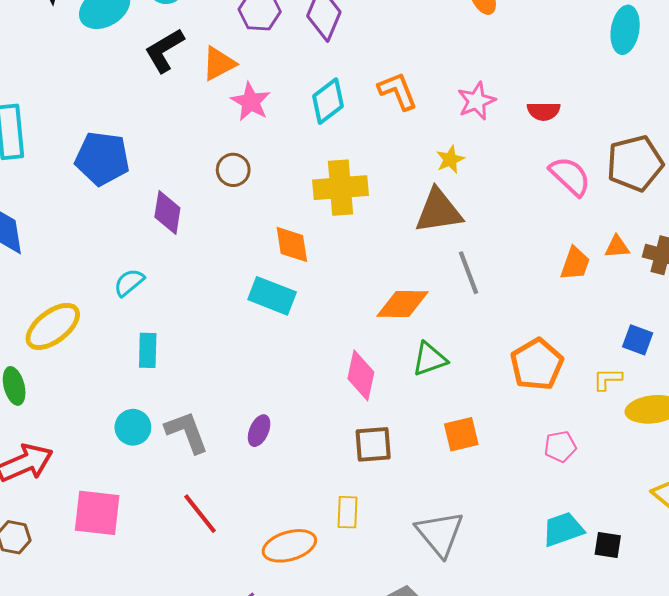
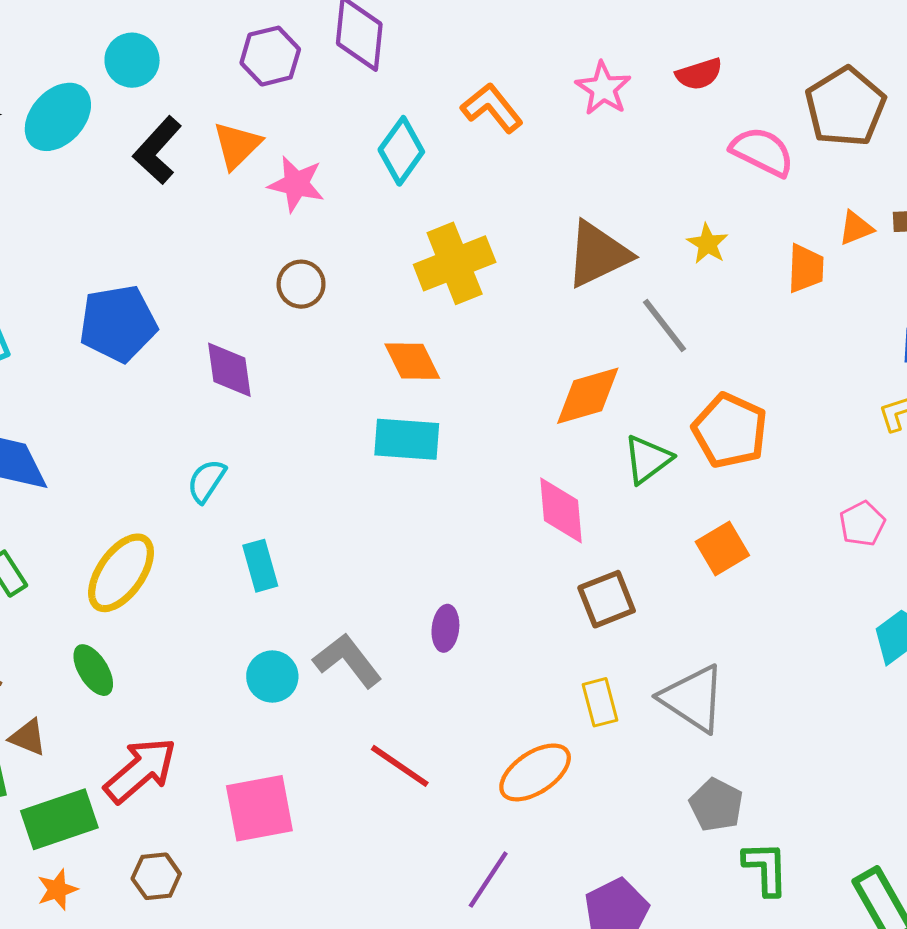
yellow star: (450, 159) -> (707, 244), moved
orange pentagon: (537, 364) -> (730, 431), moved
gray triangle: (440, 534) -> (693, 698), moved

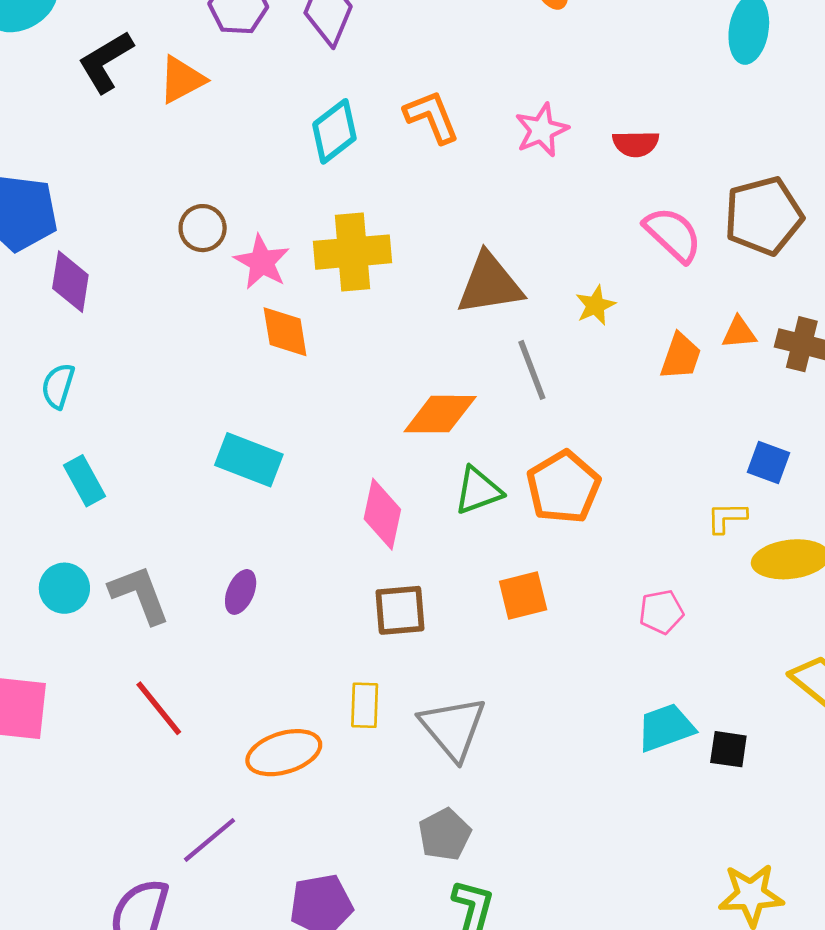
pink star: (296, 184) -> (262, 262), moved
purple diamond: (229, 370) -> (70, 282), moved
cyan rectangle: (407, 439) -> (249, 460), moved
cyan semicircle: (206, 481) -> (58, 386), turned -33
cyan rectangle: (260, 566) -> (85, 481), turned -30

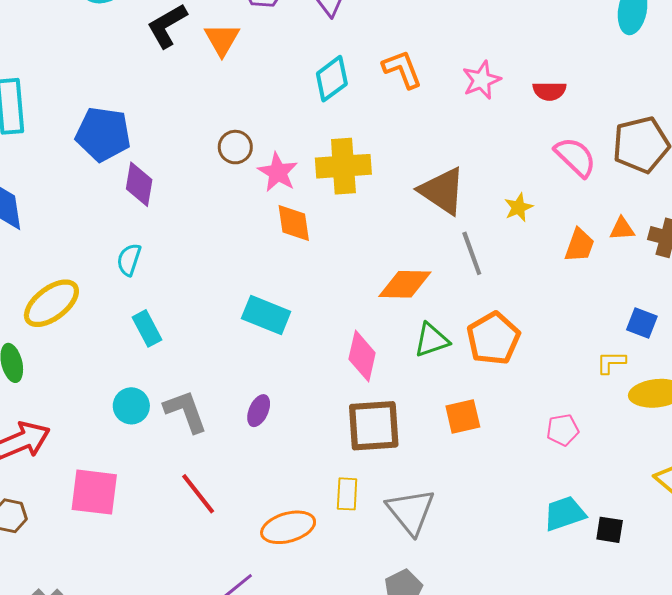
orange triangle: (182, 80) -> (222, 39), turned -33
brown triangle: (490, 284) -> (442, 191), turned 42
brown square: (400, 610) -> (374, 426), size x1.4

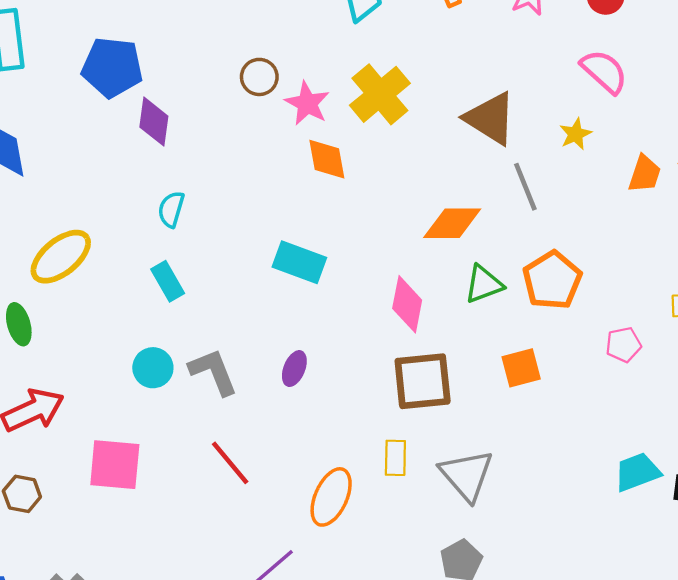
pink semicircle: (575, 157) -> (604, 71), moved
yellow cross: (343, 166) -> (380, 94), turned -34
cyan semicircle: (129, 260) -> (171, 209), moved
pink pentagon: (563, 430) -> (623, 345), moved
orange ellipse: (288, 527) -> (331, 497), turned -48

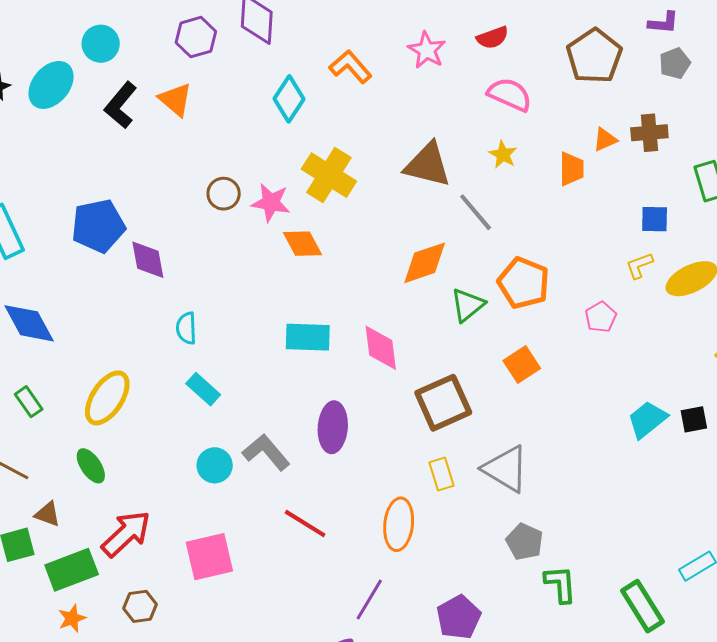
pink diamond: (407, 304) -> (381, 348), moved
purple ellipse: (294, 369) -> (333, 427), size x1.6

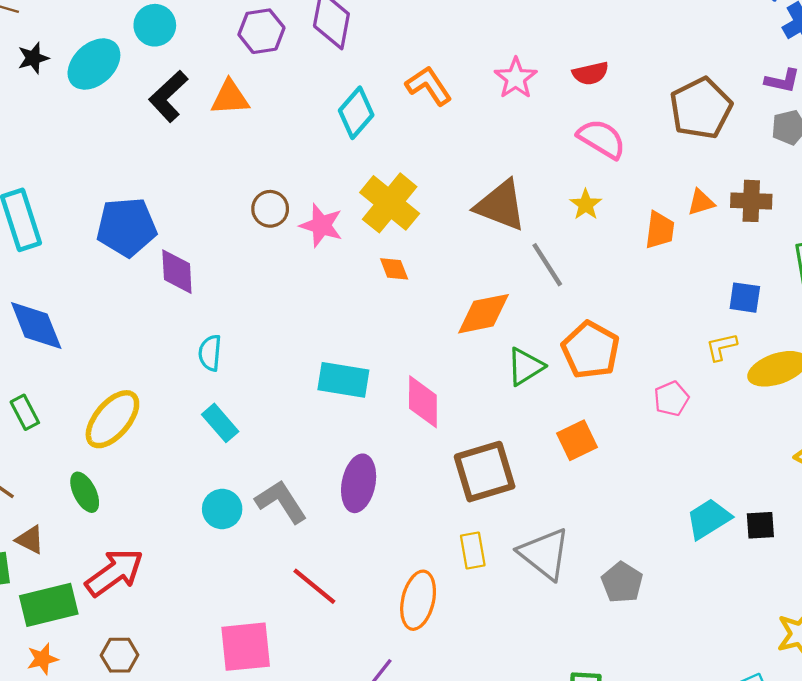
orange triangle: (175, 100) -> (230, 98), turned -51
orange diamond: (302, 244) -> (394, 269), moved, size x0.7
gray pentagon: (525, 542) -> (622, 582), moved
pink square: (209, 557) -> (246, 647), moved

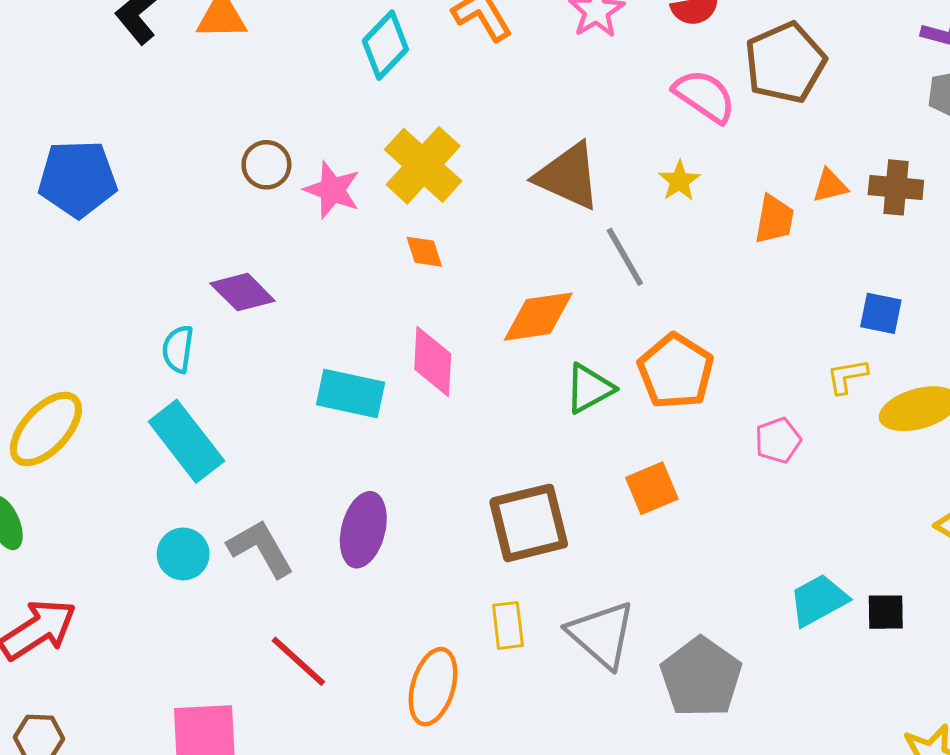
brown pentagon: (701, 108) -> (785, 63), moved
purple diamond: (177, 272) -> (243, 292), moved, turned -45
pink diamond: (423, 402) -> (433, 362), moved
cyan rectangle: (220, 423) -> (186, 441), size x1.6
gray pentagon: (622, 582) -> (701, 677), size x1.5

